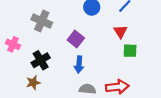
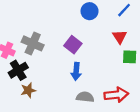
gray cross: (42, 21) -> (33, 43), moved
black cross: (41, 60) -> (18, 70), moved

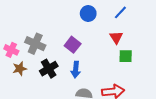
black cross: (18, 70) -> (49, 69), moved
brown star: (28, 90) -> (20, 69), moved

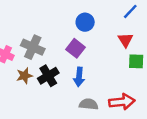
blue circle: (88, 14) -> (85, 22), moved
brown star: (20, 69) -> (24, 76), moved

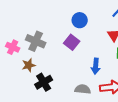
black cross: (48, 76) -> (44, 82), moved
blue arrow: (79, 77) -> (96, 66), moved

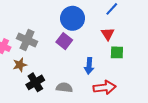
blue circle: (80, 20) -> (73, 18), size x1.5
gray semicircle: (83, 89) -> (64, 88), moved

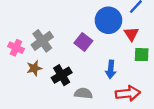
blue circle: (73, 18) -> (108, 20), moved
gray cross: (27, 40) -> (42, 41), turned 30
black cross: (35, 82) -> (62, 75), moved

